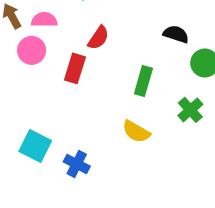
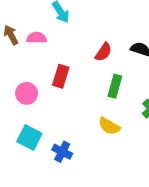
red semicircle: (98, 38) -> (103, 52), moved
pink circle: (32, 50) -> (27, 93), moved

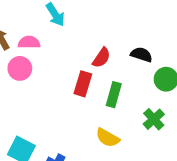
red rectangle: (61, 76) -> (83, 84), moved
pink circle: (27, 93) -> (20, 68), moved

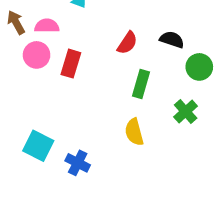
red rectangle: (83, 84) -> (71, 64), moved
yellow semicircle: (108, 138) -> (134, 132), turned 45

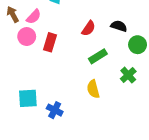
pink semicircle: (47, 26) -> (34, 17), turned 133
green rectangle: (141, 84) -> (98, 56), turned 42
cyan square: (38, 146) -> (28, 98), turned -30

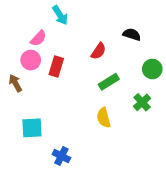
brown arrow: (13, 14) -> (15, 83), moved
black semicircle: (119, 26) -> (132, 34), moved
blue cross: (55, 110) -> (61, 156), moved

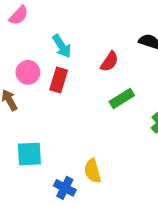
cyan arrow: (60, 15) -> (62, 46), moved
pink semicircle: (38, 38) -> (19, 15), moved
yellow semicircle: (104, 118) -> (93, 171), moved

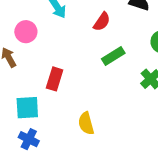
red rectangle: (59, 80) -> (55, 79), moved
blue cross: (65, 188) -> (29, 139), moved

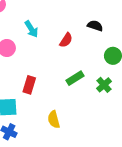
green rectangle: (113, 56) -> (75, 78), moved

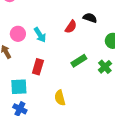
black semicircle: (95, 26) -> (90, 18), moved
cyan arrow: (31, 29) -> (40, 35), moved

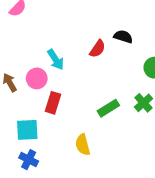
pink circle: (18, 34) -> (37, 78), moved
green rectangle: (79, 61) -> (108, 108), moved

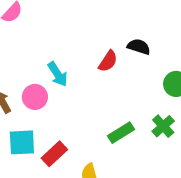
red rectangle: (53, 103) -> (54, 154), moved, turned 30
cyan square: (27, 130) -> (22, 142), moved

